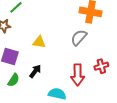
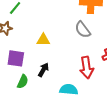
gray semicircle: (79, 37) -> (83, 30), turned -72

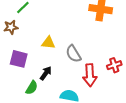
gray semicircle: (83, 30) -> (73, 54), moved
green semicircle: (23, 82) -> (32, 88), moved

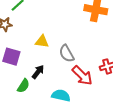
red arrow: (90, 75) -> (82, 76), turned -45

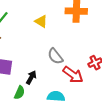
yellow triangle: (42, 41) -> (41, 21), moved, turned 32

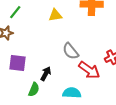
yellow triangle: (41, 21) -> (55, 15), turned -40

